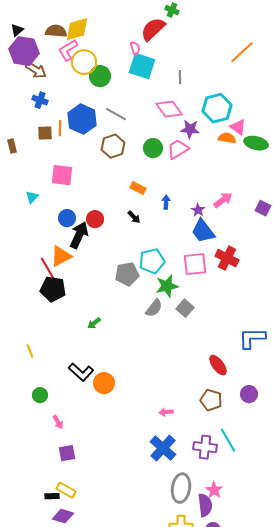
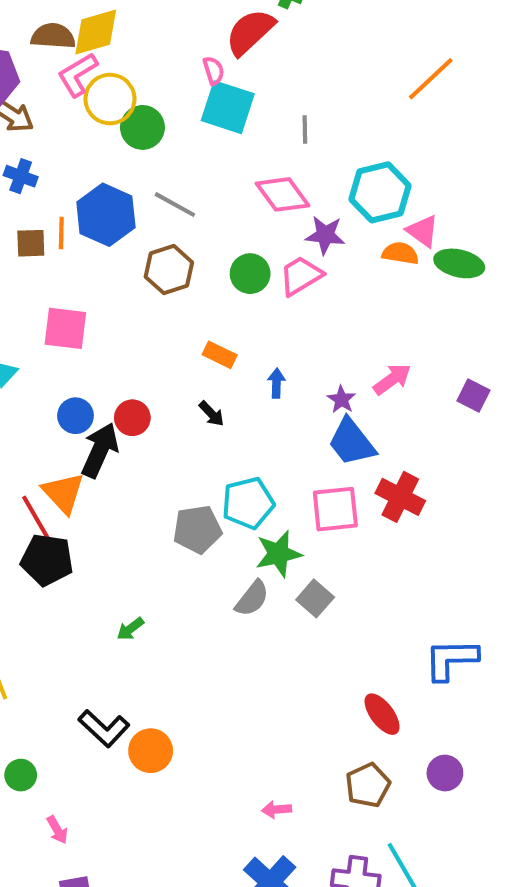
orange triangle: (61, 256) -> (63, 493), turned -45
brown pentagon: (211, 400) -> (368, 785), turned 30

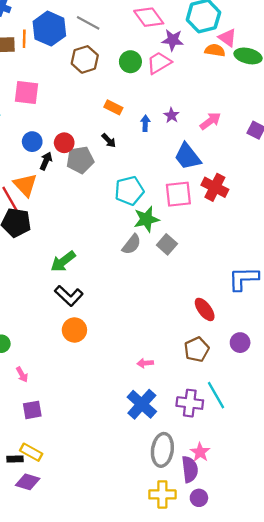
purple star: (341, 399) -> (172, 115), moved
black arrow: (100, 450) -> (46, 161), size x0.6
gray pentagon: (197, 529) -> (80, 160), moved
green arrow: (130, 629) -> (63, 262), size x1.6
black L-shape: (104, 728) -> (69, 296), moved

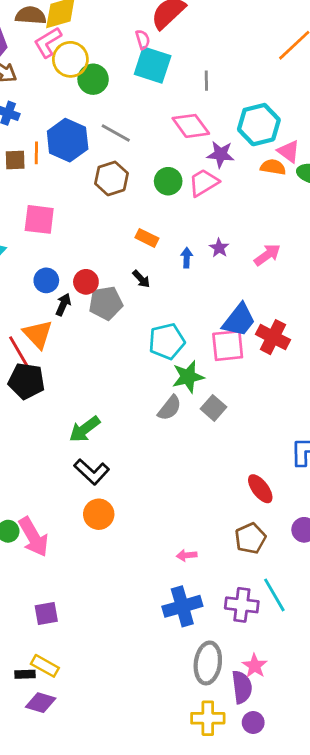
blue trapezoid: (188, 156) -> (239, 320), moved, turned -104
pink arrow: (22, 375) -> (34, 537), moved, size x2.0
blue cross: (142, 404) -> (182, 606), turned 32

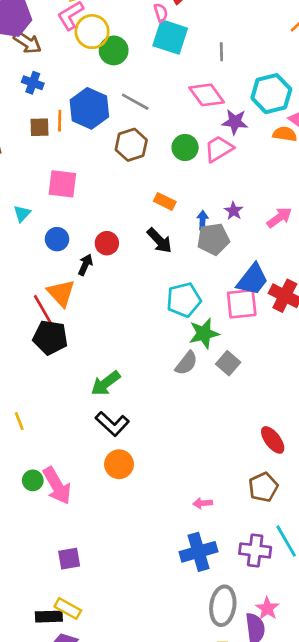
black arrow: (141, 279) -> (159, 240), size x1.5
blue circle: (46, 280) -> (57, 239), moved
gray pentagon: (106, 303) -> (213, 239), moved
black rectangle: (25, 674) -> (49, 617), size x1.4

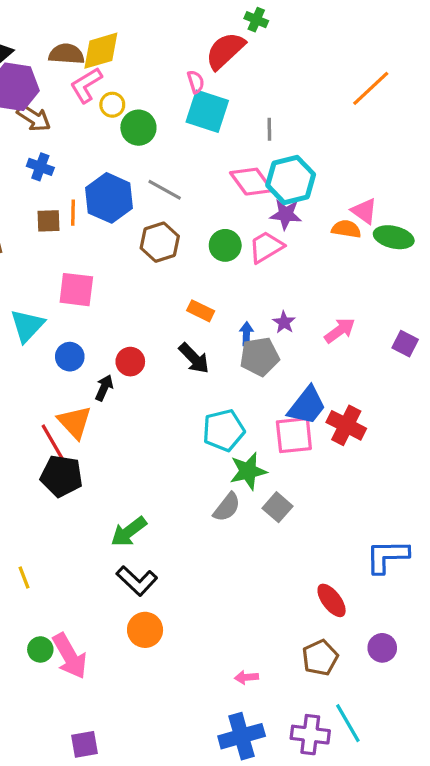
yellow circle: (92, 32) -> (112, 105), size x0.6
cyan hexagon: (271, 94) -> (291, 180), moved
cyan triangle: (22, 214) -> (27, 326), size x1.6

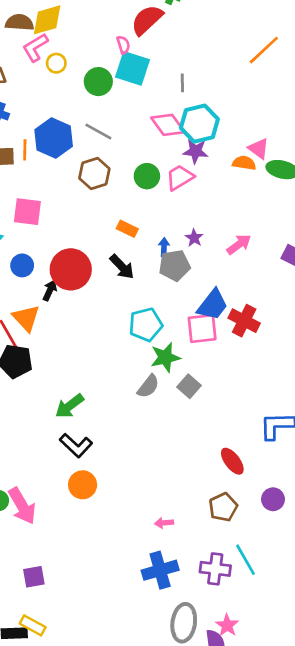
green circle: (138, 128) -> (98, 82), moved
red circle: (130, 362) -> (71, 269), size x1.8

